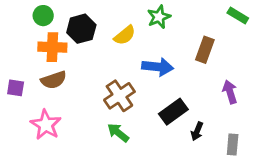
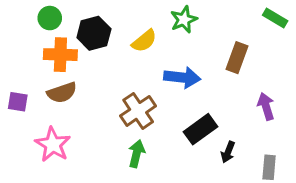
green arrow: (118, 133) -> (137, 154), turned 65

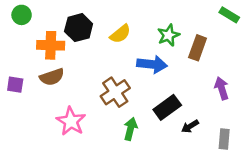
green circle: (50, 18) -> (22, 15), moved
green star: (184, 20) -> (168, 35), moved
pink star: (53, 144) -> (71, 121), moved
black arrow: (228, 152) -> (190, 126), turned 36
green arrow: (137, 154) -> (130, 129), moved

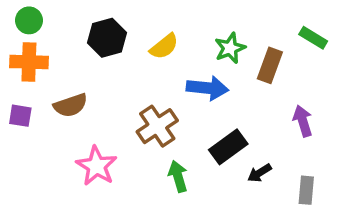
green rectangle: (229, 15) -> (313, 38), moved
orange cross: (51, 45) -> (29, 62), moved
green arrow: (130, 129) -> (178, 176), turned -30

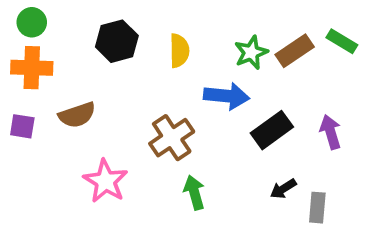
yellow semicircle: (164, 46) -> (179, 51), turned -52
brown rectangle: (270, 65) -> (295, 51), moved, turned 36
black rectangle: (228, 147) -> (272, 130), moved
gray rectangle: (306, 190) -> (317, 208), moved

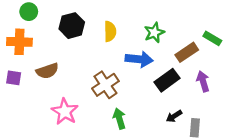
green circle: (32, 22) -> (29, 12), moved
green rectangle: (342, 41) -> (212, 38), moved
brown rectangle: (295, 51) -> (187, 52), moved

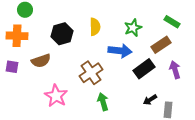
black hexagon: (72, 26) -> (62, 34), moved
green rectangle: (212, 38) -> (172, 22), moved

